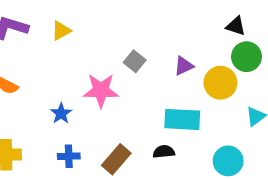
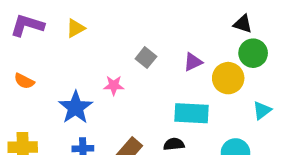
pink star: (101, 90) -> (114, 85), size x0.6
blue star: (61, 113) -> (76, 107), size x1.6

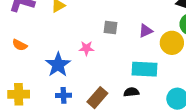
gray square: (146, 58) -> (111, 27), turned -32

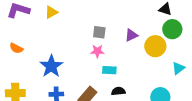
pink star: (86, 48) -> (97, 51), moved
cyan rectangle: (145, 69) -> (109, 70), moved, size x0.6

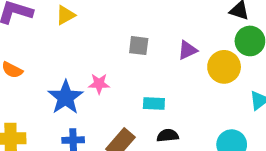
pink star: (97, 51) -> (99, 84), moved

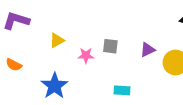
yellow triangle: (66, 15) -> (57, 40), moved
pink star: (99, 84) -> (86, 56), moved

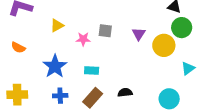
purple triangle: (148, 50) -> (139, 34), turned -32
cyan rectangle: (122, 90) -> (92, 71), moved

